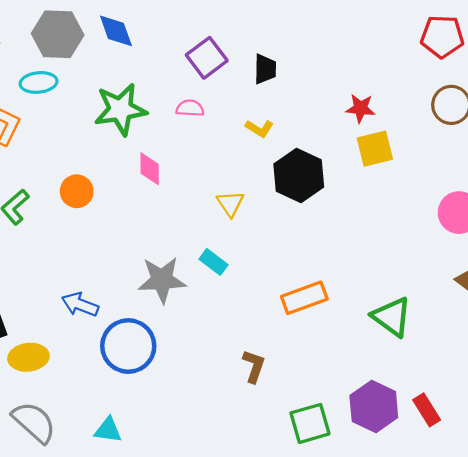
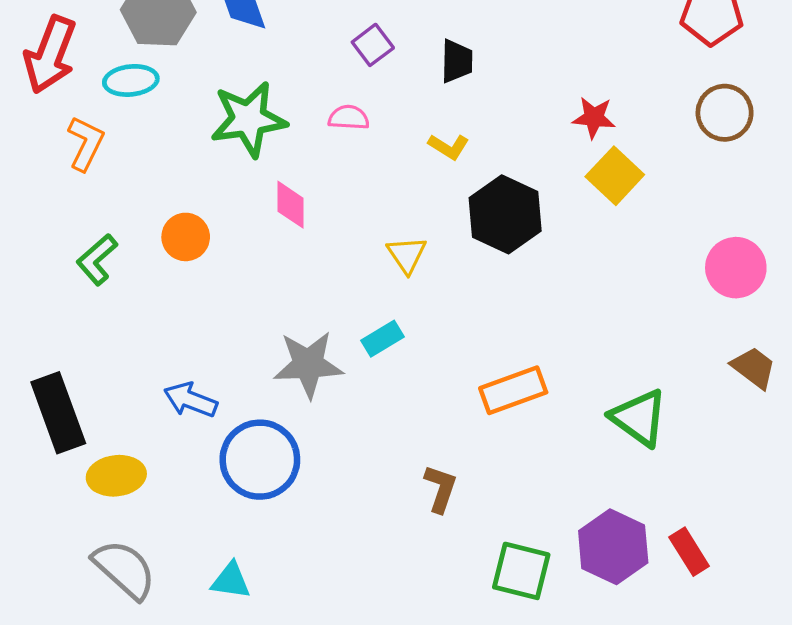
purple square: (207, 58) -> (373, 45), size x0.7
yellow square: (375, 149) -> (615, 176), turned -33
cyan rectangle: (213, 262) -> (382, 339), turned -68
green square: (310, 423) -> (521, 571), turned 30

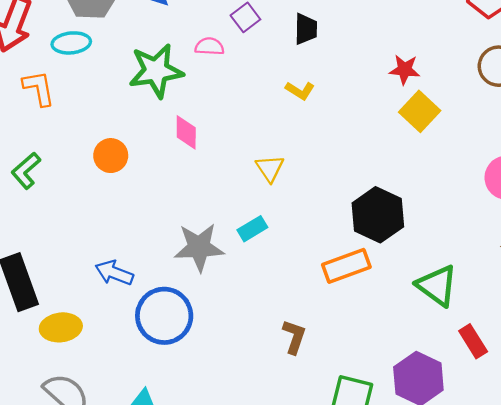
pink semicircle: (349, 118) -> (209, 46), moved
orange L-shape: (86, 143) -> (39, 88), turned -36
black hexagon: (505, 214) -> (378, 215), moved
green L-shape: (97, 260) -> (26, 171), moved
red rectangle: (689, 552) -> (473, 341), moved

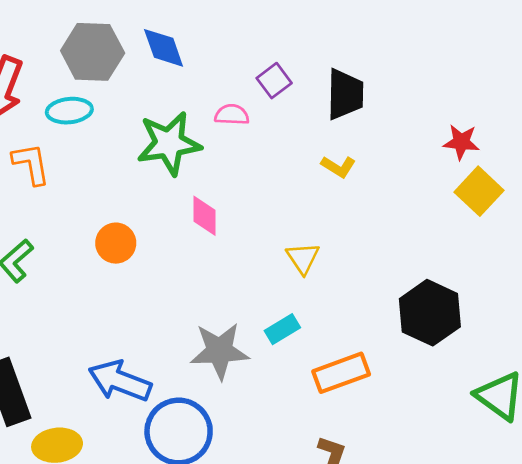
black trapezoid: (306, 29) -> (345, 94), size x1.4
orange rectangle: (346, 266) -> (341, 373), moved
blue arrow: (114, 273) -> (120, 381), size x1.4

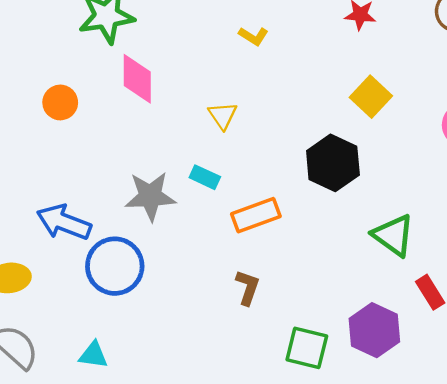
yellow square: (479, 191) -> (371, 97), moved
pink diamond: (205, 216) -> (137, 79), size x1.4
cyan rectangle: (282, 329) -> (205, 177), turned 56

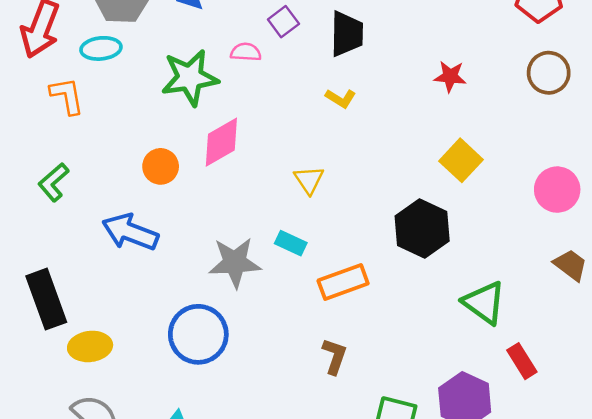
pink diamond: (137, 79) -> (221, 142), turned 60
orange circle: (60, 102) -> (161, 166), moved
blue arrow: (64, 222) -> (130, 232), moved

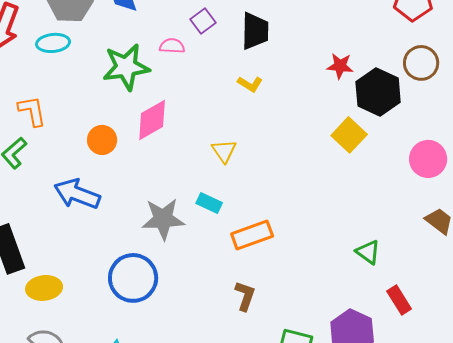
orange L-shape: (67, 96) -> (32, 111), moved
black hexagon: (422, 228) -> (378, 92), moved
green triangle: (484, 303) -> (368, 252), size x0.7

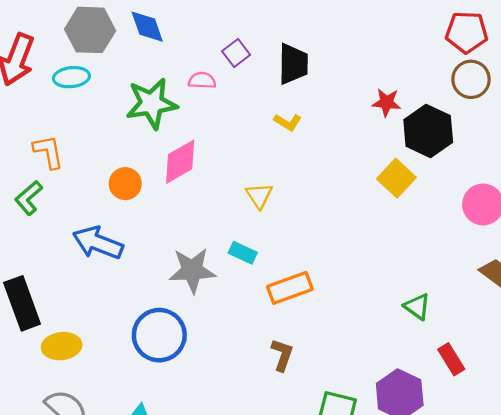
brown circle: (421, 63) -> (471, 79), moved

